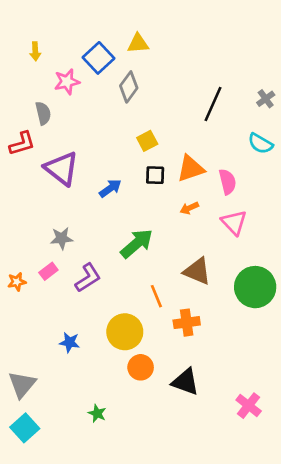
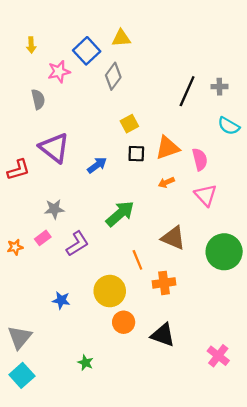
gray cross: (266, 99) -> (219, 87), moved, turned 35
red L-shape: (22, 144) -> (18, 170), moved

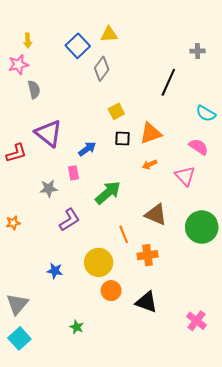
pink star: (59, 72) -> (18, 65), moved
gray cross: (219, 87) -> (198, 51), moved
pink semicircle: (200, 159) -> (199, 147), moved, turned -42
pink rectangle: (43, 238) -> (74, 173), moved, turned -64

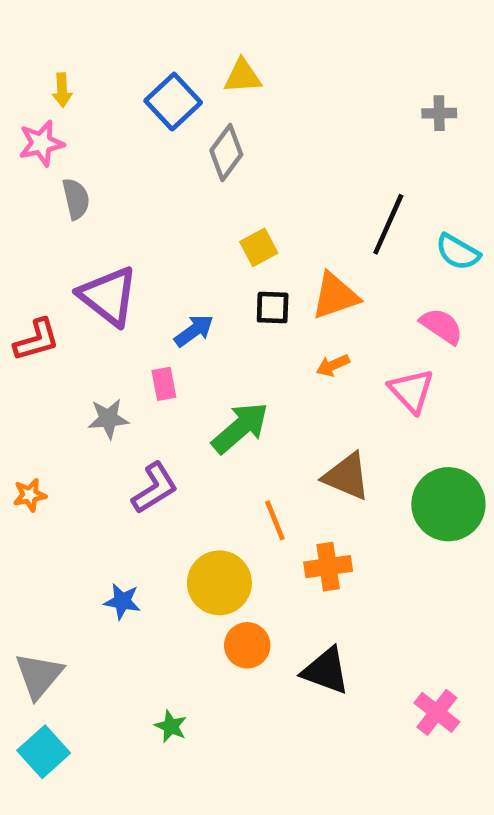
black line: (168, 82) -> (388, 224), moved

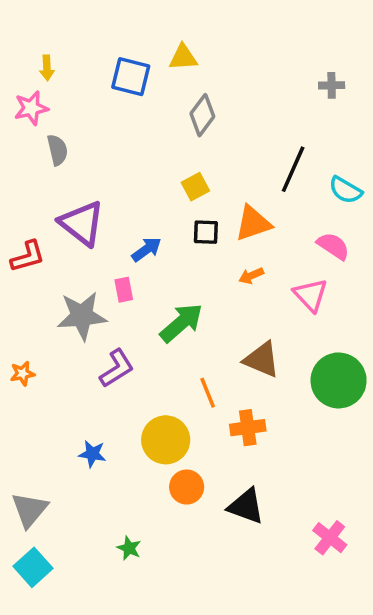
blue square: (173, 102) -> (131, 77), turned -33
gray diamond: (226, 153) -> (202, 115), moved
gray star: (108, 419) -> (82, 316), size x1.6

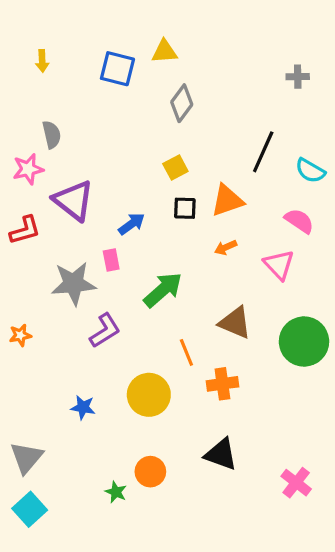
pink star: (31, 108) -> (28, 169), moved
orange circle: (187, 487) -> (150, 472), moved

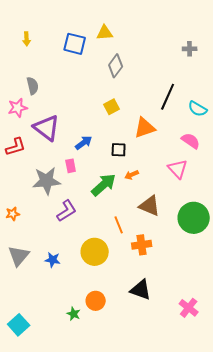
black square: (185, 208) -> (119, 150), moved
orange arrow: (226, 247) -> (132, 175), moved
gray triangle: (27, 458) -> (19, 256), moved

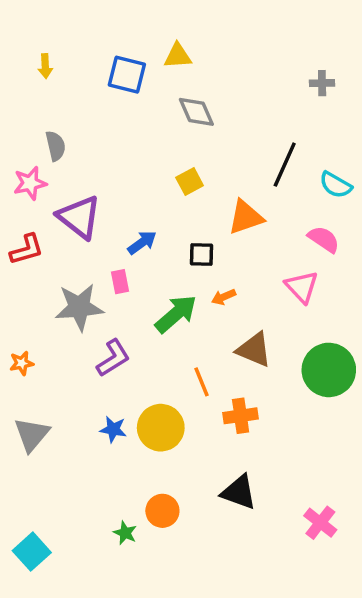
gray diamond: (116, 66) -> (196, 112), turned -60
blue star: (53, 260) -> (113, 429), moved

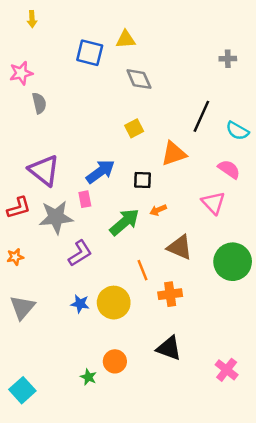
yellow arrow: (45, 66) -> (32, 19), moved
pink star: (30, 183) -> (21, 73), moved
purple triangle: (79, 217) -> (44, 170), moved
blue arrow: (142, 243) -> (100, 172), size x1.4
red L-shape: (27, 249) -> (19, 208), moved

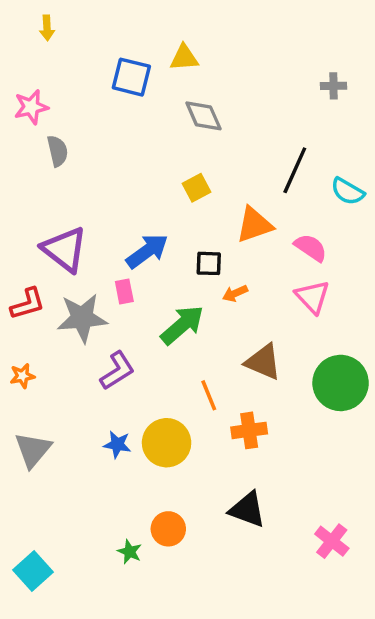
pink semicircle: (229, 169) -> (311, 248), moved
orange arrow: (158, 210) -> (235, 293), moved

